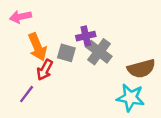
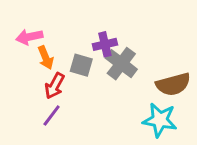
pink arrow: (21, 17) -> (29, 37), moved
orange arrow: (37, 47) -> (46, 58), size x0.7
purple line: (27, 94) -> (52, 116), moved

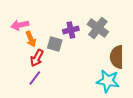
gray cross: (121, 64) -> (98, 28), moved
brown semicircle: (173, 84) -> (117, 57), turned 105

